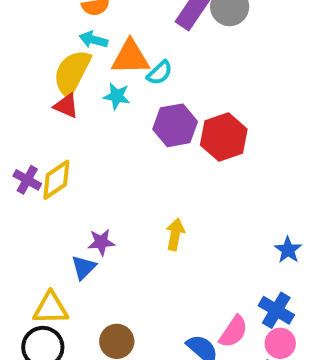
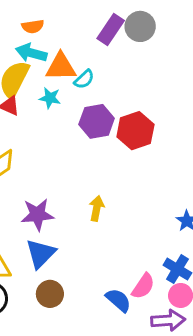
cyan arrow: (93, 40) -> (31, 53), size x1.4
purple star: (101, 242) -> (37, 215), size x1.5
blue triangle: (84, 267) -> (41, 253), moved, size x1.5

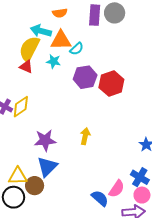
orange semicircle: (33, 26) -> (60, 13), moved
purple rectangle: (111, 30) -> (95, 15), turned -30
brown circle: (50, 294) -> (35, 186), moved

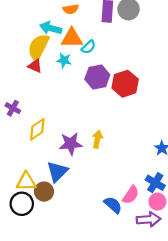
yellow diamond: (21, 107) -> (37, 129), moved
purple star: (45, 140) -> (71, 144), moved

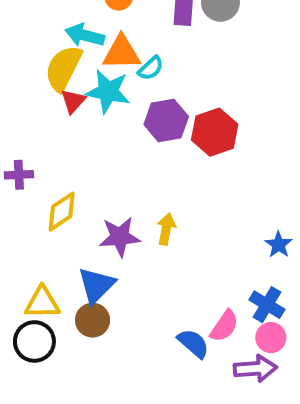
cyan star: (64, 60) -> (108, 91), size x1.6
red triangle: (35, 66) -> (73, 101), moved, turned 48
purple cross: (13, 108) -> (19, 175), turned -32
brown circle: (44, 192) -> (93, 320), moved

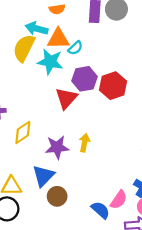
red triangle: (73, 101) -> (66, 98), moved, size x1.5
brown circle: (93, 320) -> (57, 196), moved

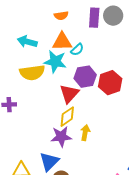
cyan arrow: (37, 29) -> (27, 42), moved
yellow semicircle: (24, 48) -> (32, 73), moved, turned -125
yellow diamond: (23, 132) -> (67, 117), moved

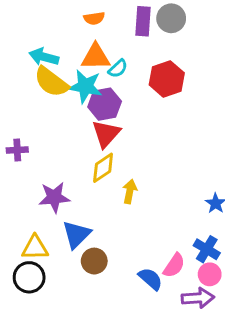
yellow semicircle: (32, 73) -> (51, 82), moved, turned 45
purple hexagon: (85, 77) -> (105, 104), moved
red hexagon: (110, 83) -> (167, 79), moved
purple star: (61, 137) -> (54, 197), moved

